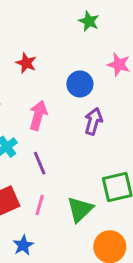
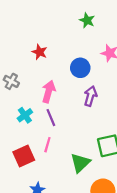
purple line: (40, 163) -> (51, 118), moved
pink line: (40, 205) -> (47, 145), moved

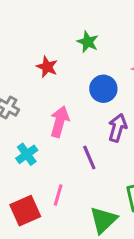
green star: (87, 20) -> (88, 42), moved
purple line: (51, 118) -> (89, 157), moved

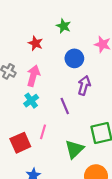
pink arrow: (60, 122) -> (33, 76), moved
cyan cross: (27, 154) -> (31, 101), moved

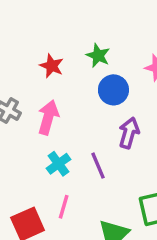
green star: (64, 26) -> (98, 56), moved
cyan cross: (31, 101) -> (58, 164), moved

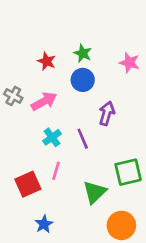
blue circle: (113, 90) -> (83, 80), moved
pink arrow: (48, 117) -> (44, 101), turned 45

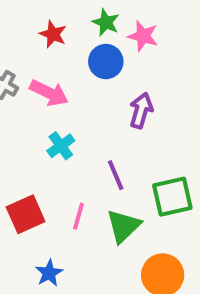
pink star: (129, 63) -> (143, 36), moved
pink arrow: (44, 101) -> (49, 93), turned 55
purple line: (83, 139) -> (116, 175), moved
pink line: (56, 171) -> (78, 216), moved

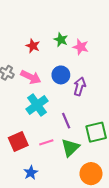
blue circle: (106, 62) -> (61, 75), moved
cyan cross: (61, 146) -> (37, 105), size x1.5
pink line: (78, 216) -> (46, 142), turned 56

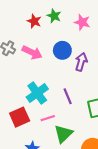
green star: (61, 40) -> (54, 16), moved
cyan cross: (37, 105) -> (37, 93), moved
green triangle: (70, 148) -> (63, 134), moved

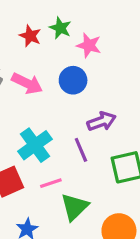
pink star: (82, 22) -> (89, 45), moved
purple arrow: (81, 62) -> (102, 121), moved, turned 54

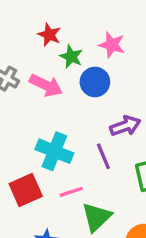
green star: (60, 28) -> (71, 57), moved
cyan cross: (35, 145) -> (54, 151), turned -32

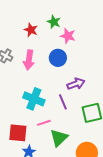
green star: (71, 57) -> (54, 22), moved
pink arrow: (46, 85) -> (29, 60), turned 72
red square: (26, 190) -> (18, 133), moved, turned 30

